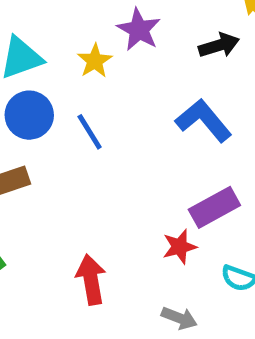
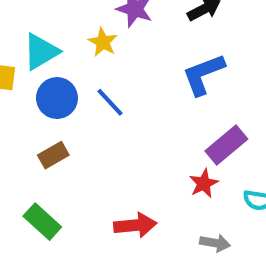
blue L-shape: (204, 120) -> (203, 74), turned -60
red arrow: (91, 280) -> (135, 225), turned 105

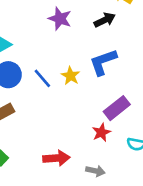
yellow star: (103, 42) -> (71, 76), moved
gray arrow: (215, 243) -> (95, 171), moved

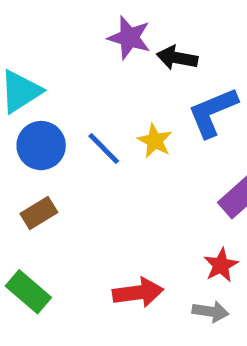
black arrow: (105, 20) -> (177, 58), moved, turned -140
red star: (101, 132) -> (221, 265), moved

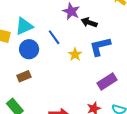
blue line: (104, 148) -> (54, 37), moved

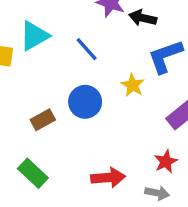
blue circle: (29, 49) -> (85, 102), moved
yellow star: (75, 54) -> (133, 85), moved

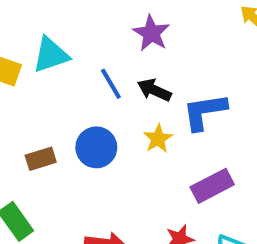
black arrow: (143, 18) -> (154, 90), moved

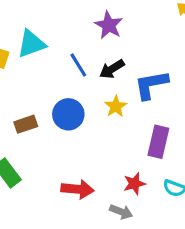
black arrow: (154, 90) -> (112, 69), turned -55
purple rectangle: (212, 186) -> (158, 142), turned -48

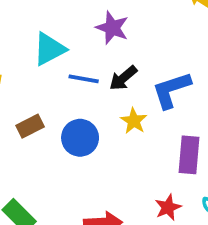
cyan triangle: (31, 44) -> (49, 49), moved
blue line: (78, 65) -> (84, 79), turned -40
brown rectangle: (26, 124) -> (30, 126), moved

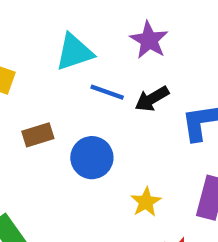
yellow star: (134, 121) -> (146, 202), moved

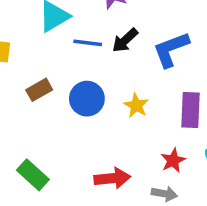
yellow star: (146, 202) -> (136, 105), moved

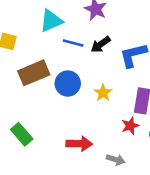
brown rectangle: (39, 90) -> (34, 73), size x1.6
red star: (173, 160) -> (130, 126), moved

